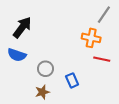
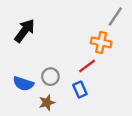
blue semicircle: (17, 55) -> (23, 84), moved
red line: (102, 59) -> (87, 66), moved, turned -49

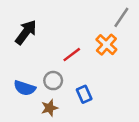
orange cross: (101, 42) -> (106, 45), turned 30
red line: (87, 66) -> (72, 55), moved

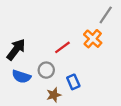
black arrow: (26, 32) -> (16, 50), moved
brown star: (49, 108) -> (54, 95), moved

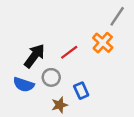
black arrow: (16, 50) -> (34, 56), moved

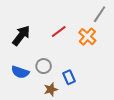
red line: (69, 52) -> (59, 31), moved
black arrow: (34, 56) -> (21, 36), moved

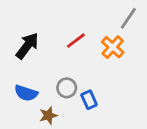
gray circle: (44, 66) -> (67, 88), moved
brown star: (51, 89) -> (48, 115), moved

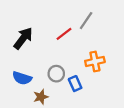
gray line: (128, 18) -> (86, 21), moved
orange cross: (113, 47) -> (95, 61), moved, turned 36

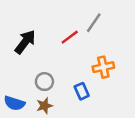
gray circle: (56, 74) -> (44, 82), moved
blue semicircle: (22, 78) -> (14, 103), moved

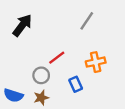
red line: (70, 37) -> (57, 58), moved
black arrow: (25, 42) -> (22, 25), moved

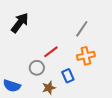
gray line: (87, 21) -> (82, 29), moved
brown star: (41, 98) -> (49, 88), moved

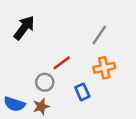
brown star: (49, 88) -> (41, 107), moved

